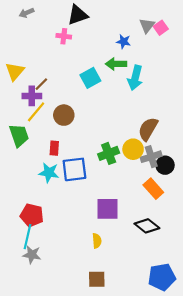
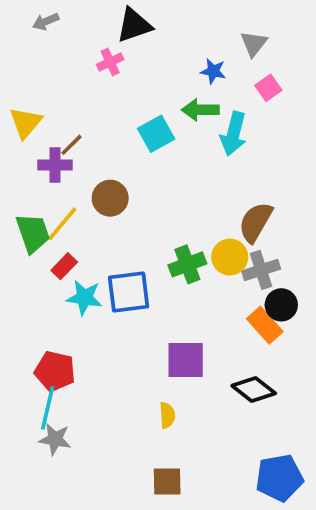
pink square: (161, 28) -> (268, 88), moved
pink cross: (64, 36) -> (110, 62), turned -32
yellow line: (36, 112) -> (62, 224), moved
red rectangle: (54, 148) -> (64, 266), moved, turned 40
black circle: (165, 165) -> (281, 305), moved

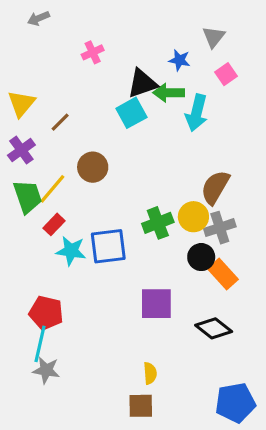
black triangle: (134, 25) -> (142, 83), moved
purple cross: (55, 165) -> (21, 150), moved, turned -36
black circle: (281, 305) -> (201, 257), moved
yellow semicircle: (167, 415) -> (150, 373), moved

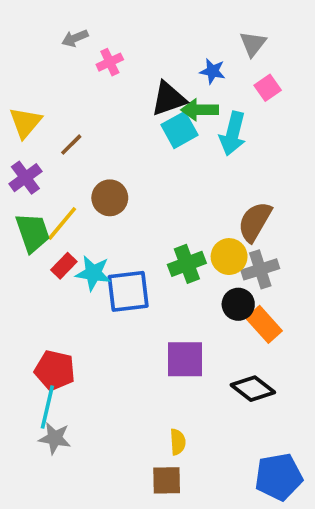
gray arrow: (38, 18) -> (75, 38), moved
cyan square: (131, 113) -> (180, 130), moved
cyan star: (71, 251) -> (93, 273), moved

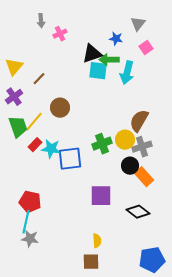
gray arrow: (75, 38) -> (41, 21), turned -72
cyan square: (180, 130) -> (98, 71), turned 36

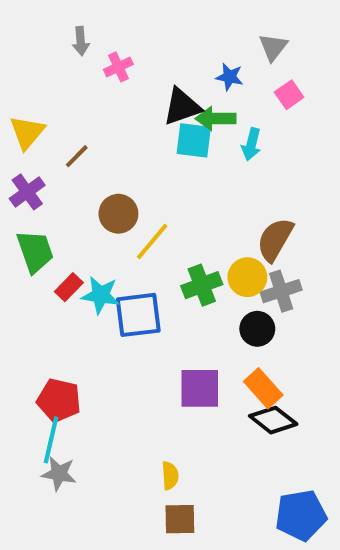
cyan arrow: (127, 73) -> (251, 144), size x0.7
yellow line: (34, 122) -> (152, 241), moved
orange rectangle: (144, 177) -> (263, 388), moved
yellow semicircle: (97, 241) -> (170, 476), moved

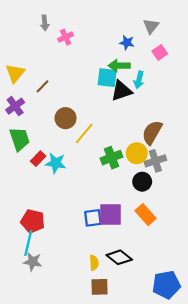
black triangle: (182, 107) -> (121, 91), moved
blue square: (138, 315) -> (93, 218), moved, size x0.7
black diamond: (273, 420) -> (119, 257), moved

